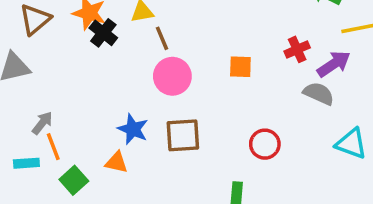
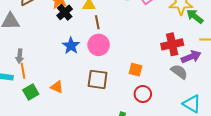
red cross: (297, 49) -> (172, 44), size x1.5
orange square: (240, 67) -> (135, 70), moved
gray arrow: (42, 123) -> (20, 56), turned 136
blue star: (133, 129) -> (71, 46), moved

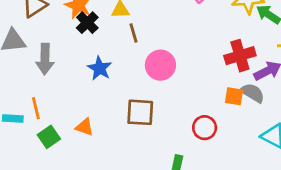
pink circle: (99, 45) -> (160, 65), moved
gray arrow: (20, 56) -> (45, 59), moved, size x1.5
orange square: (135, 70) -> (234, 96), moved

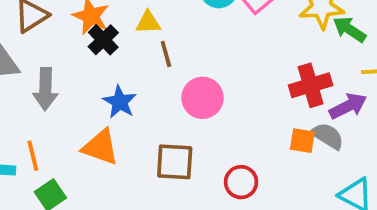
orange triangle: (85, 127) -> (100, 147), moved, size x1.5
red circle: (205, 128) -> (241, 182), moved

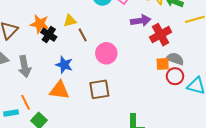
purple arrow: (348, 106) -> (141, 21), moved, turned 30
red circle: (241, 182) -> (175, 76), moved

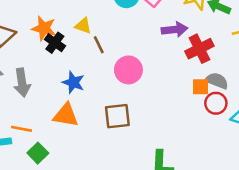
yellow triangle: (70, 21) -> (83, 26), turned 32
orange line: (26, 102) -> (21, 129), turned -56

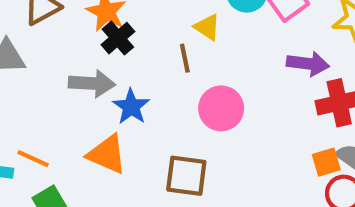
yellow triangle: (83, 26) -> (207, 27), moved
gray arrow: (22, 83) -> (92, 83), moved, turned -92
orange square: (201, 87) -> (326, 162), turned -30

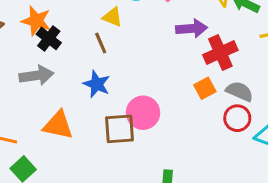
blue star: (131, 107) -> (97, 84), moved
pink circle: (221, 108) -> (143, 113), moved
orange square: (326, 162) -> (205, 88), moved

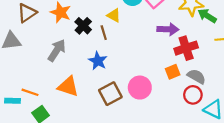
black cross: (49, 38) -> (83, 26), moved
gray arrow: (36, 75) -> (57, 50), turned -55
pink circle: (143, 113) -> (140, 88), moved
brown square: (119, 129) -> (110, 94), turned -30

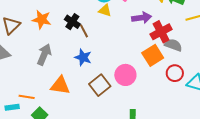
yellow triangle: (114, 15) -> (105, 10), moved
black cross: (83, 26) -> (72, 22), moved
orange square: (173, 72) -> (153, 55), size x1.5
gray semicircle: (196, 76) -> (173, 45), moved

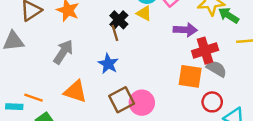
black cross: (72, 22) -> (119, 20), moved
orange square: (153, 55) -> (190, 76), turned 30
pink circle: (125, 75) -> (142, 103), moved

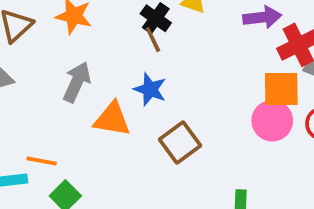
orange triangle: (75, 91) -> (112, 119), moved
pink circle: (142, 103) -> (272, 121), moved

